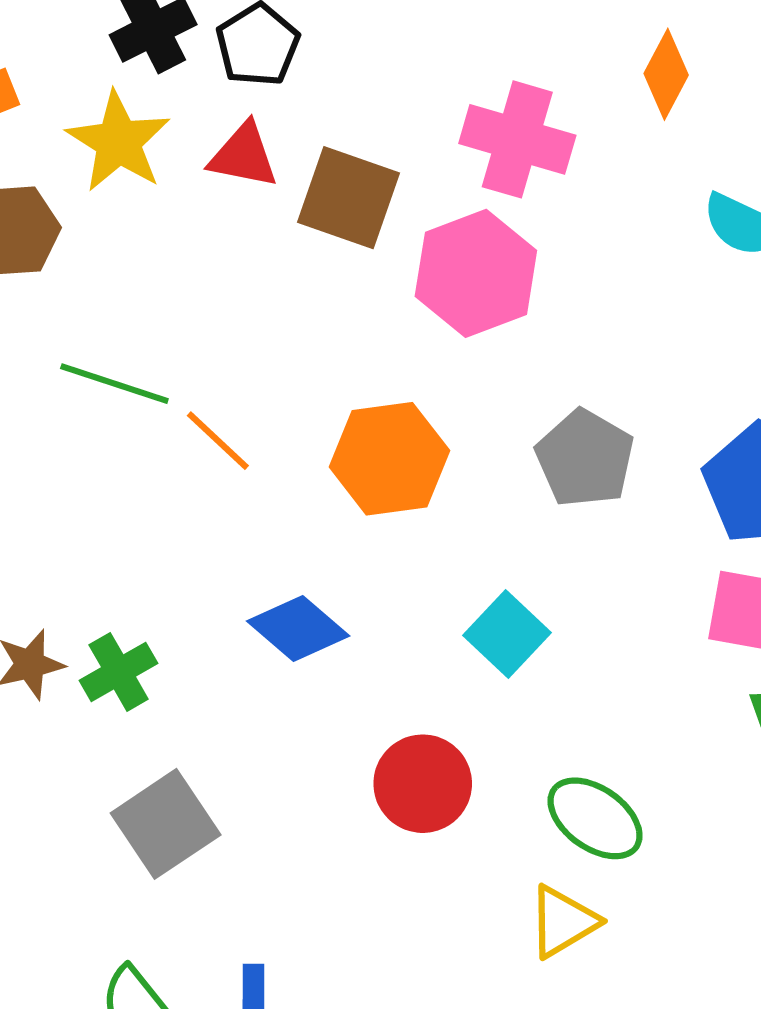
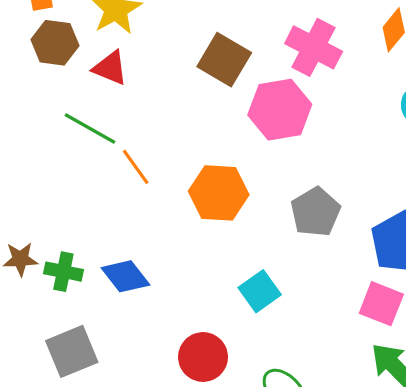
red triangle: (243, 155) -> (110, 68), moved
blue diamond: (298, 628) -> (125, 276), moved
green cross: (119, 672) -> (63, 272), turned 30

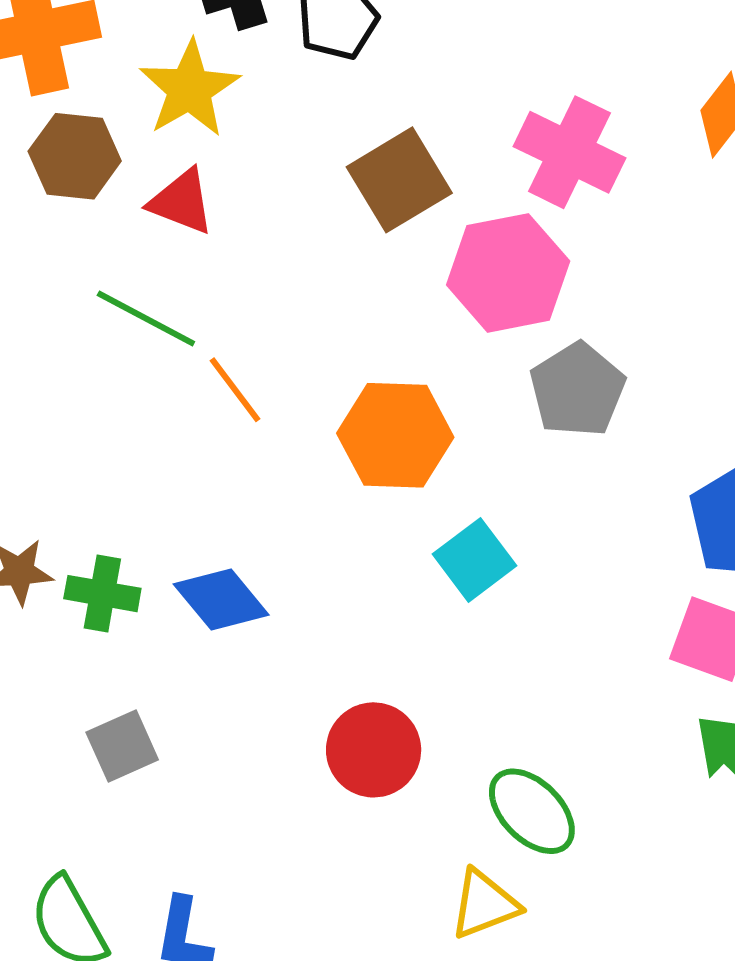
brown square: (224, 60) -> (399, 180), turned 30
gray pentagon: (315, 212) -> (577, 390), moved
cyan square: (260, 291) -> (474, 560), moved
gray square: (72, 351) -> (122, 746), size x0.7

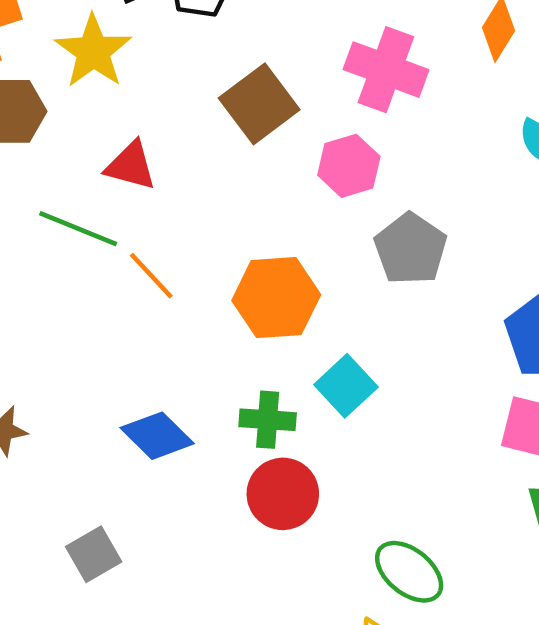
red triangle: (182, 202) -> (131, 166), moved
pink hexagon: (508, 273) -> (349, 166), size x0.7
green cross: (102, 594) -> (268, 420), moved
red circle: (374, 750) -> (283, 494), moved

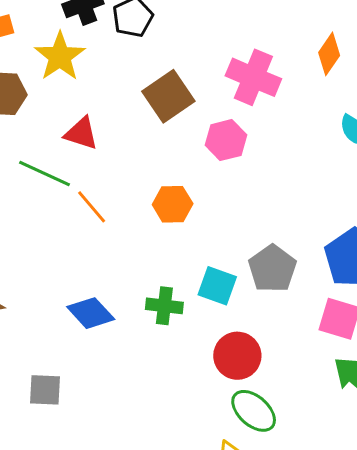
gray pentagon: (411, 249) -> (272, 269), moved
orange hexagon: (276, 298) -> (173, 204), moved, size x0.7
cyan square: (346, 386) -> (217, 286), turned -30
red circle: (283, 494) -> (237, 356), moved
gray square: (94, 554) -> (45, 390), turned 30

